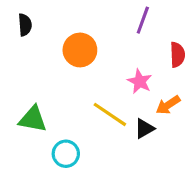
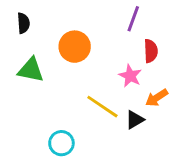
red semicircle: (177, 55) -> (151, 51), moved
green triangle: (33, 119) -> (31, 70), moved

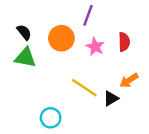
purple line: (133, 19) -> (88, 15), moved
black semicircle: (23, 23) -> (24, 32), moved, turned -35
pink star: (130, 76) -> (95, 47), moved

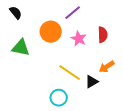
purple line: (88, 15) -> (73, 13), turned 30
black semicircle: (24, 32) -> (16, 13), moved
cyan circle: (51, 118) -> (59, 98), moved

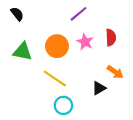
orange circle: (51, 32) -> (57, 46), moved
orange arrow: (107, 67) -> (115, 72), turned -112
yellow line: (70, 73) -> (55, 78), moved

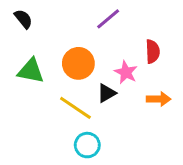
pink star: (85, 42) -> (126, 72), moved
orange arrow: (115, 72) -> (159, 99), turned -35
black triangle: (99, 88) -> (107, 93), moved

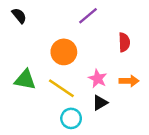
green triangle: (31, 71) -> (25, 80), moved
pink star: (126, 72) -> (98, 79), moved
black triangle: (107, 93) -> (100, 103), moved

